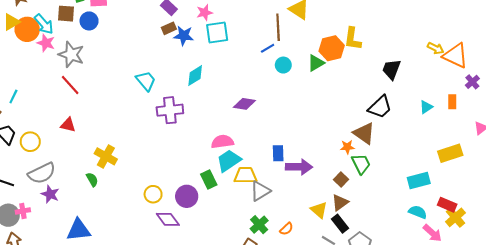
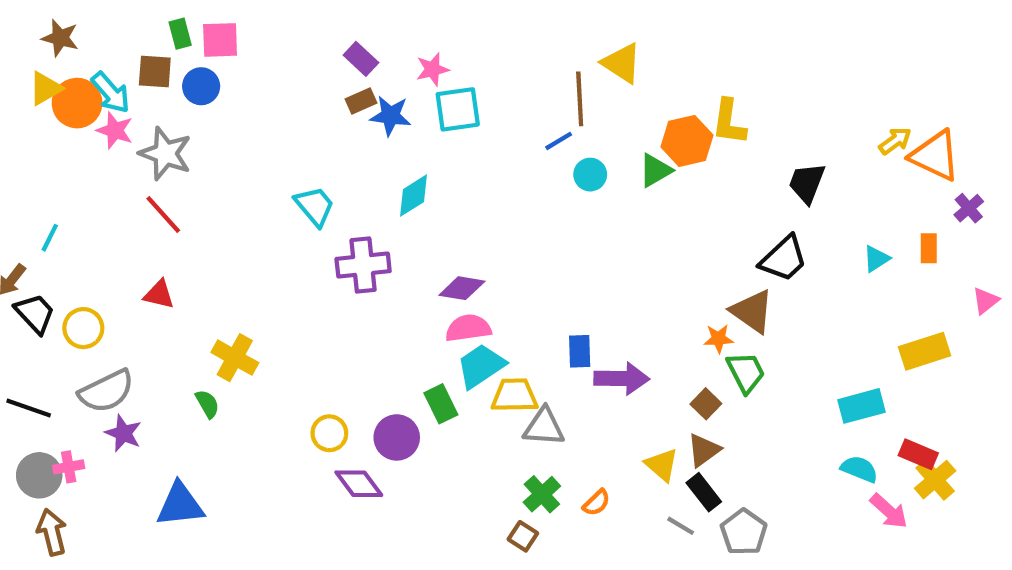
yellow arrow: (436, 48) -> (895, 141), turned -63
purple diamond: (244, 104) -> (462, 288), moved
gray triangle: (260, 191) -> (544, 427), turned 35

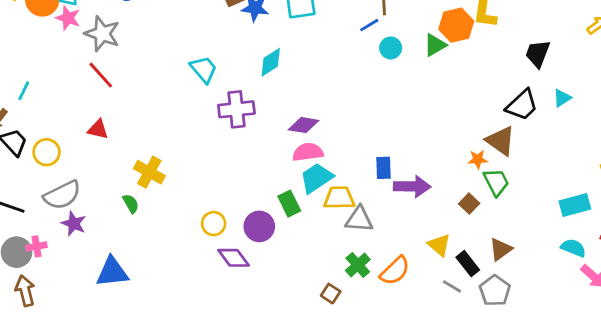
cyan triangle: (876, 259) -> (562, 98), moved
brown triangle: (704, 450) -> (501, 249), moved
orange semicircle: (596, 503) -> (395, 271), size x1.6
brown square: (523, 536) -> (331, 294), moved

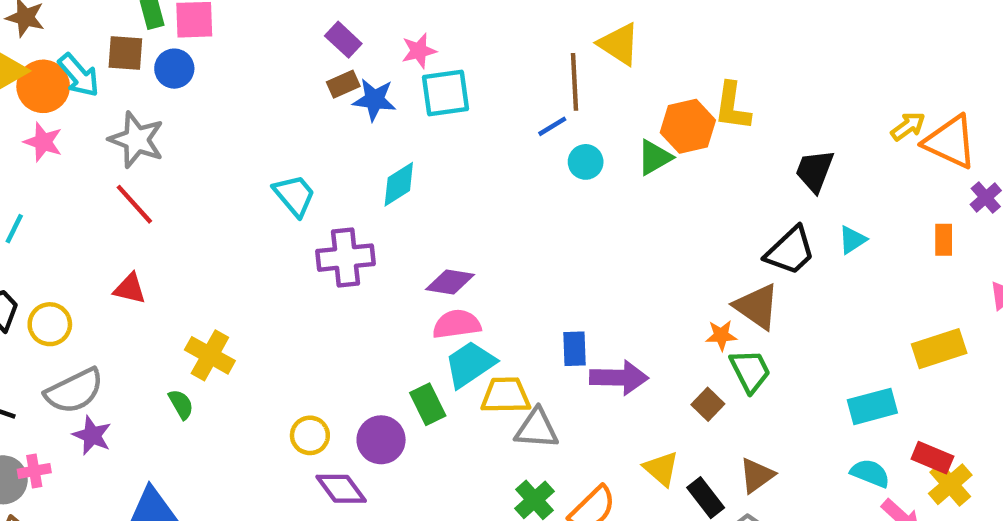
pink star: (68, 18) -> (43, 142), moved

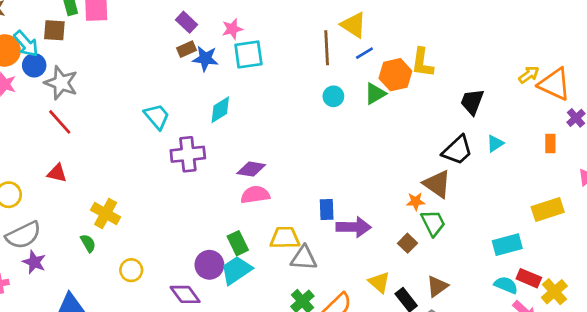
blue circle: (174, 69) -> (34, 65), moved
blue line: (552, 126) -> (364, 53), moved
cyan trapezoid: (470, 364) -> (236, 270), moved
yellow circle: (310, 435) -> (131, 270), moved
red rectangle: (932, 458) -> (529, 278), moved

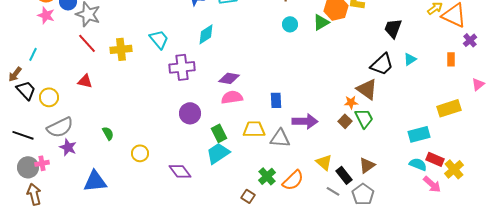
blue rectangle: (327, 210) -> (276, 100), moved
yellow cross: (106, 214) -> (121, 49), moved, turned -35
brown square: (408, 243) -> (345, 121), moved
gray triangle: (304, 258) -> (280, 138), moved
purple circle: (209, 265) -> (190, 113), moved

